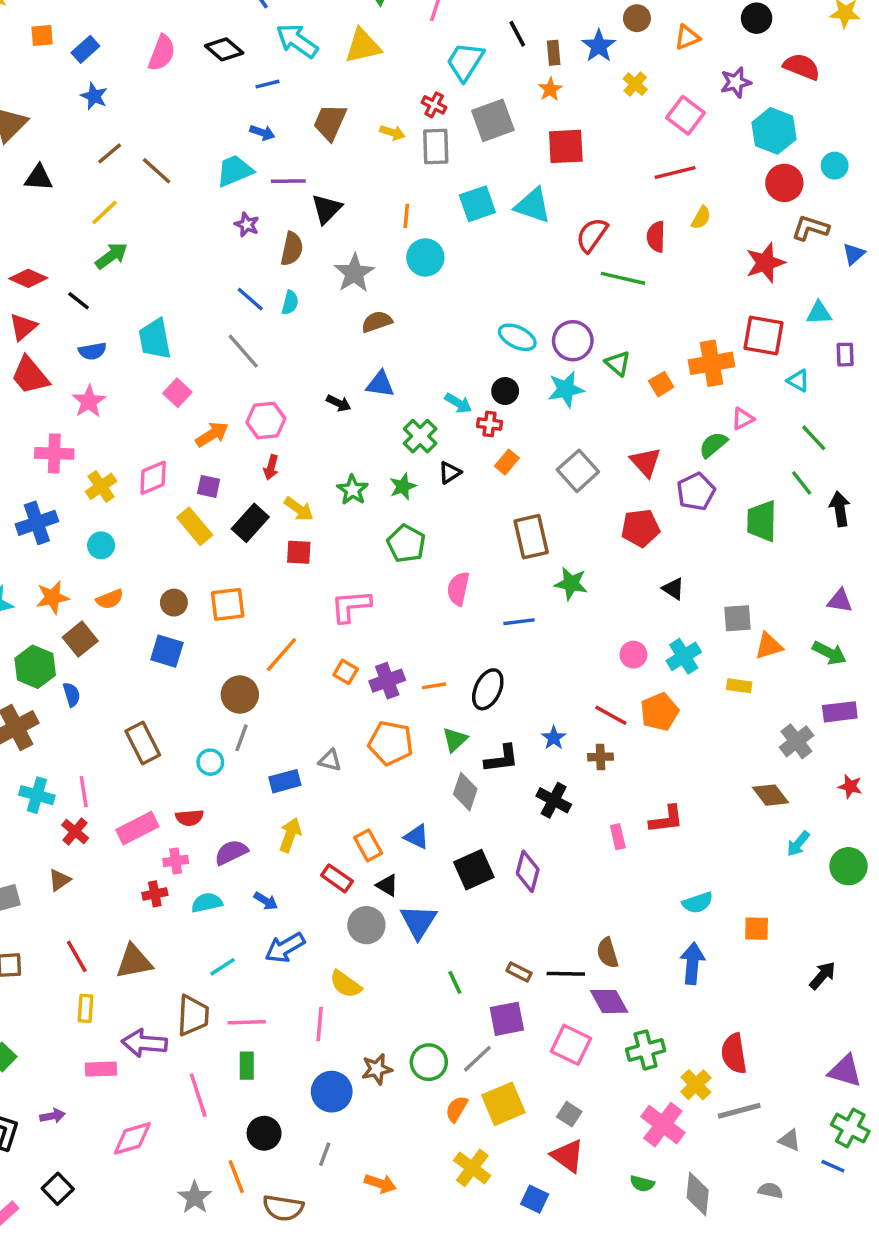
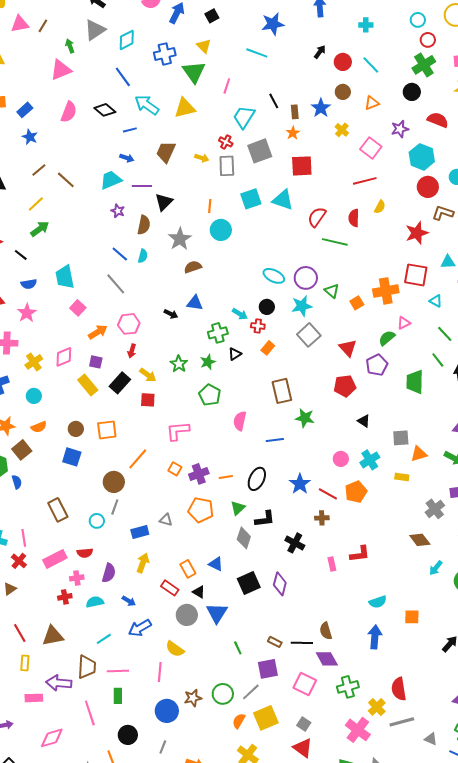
green cross: (420, 436) -> (218, 333), turned 30
gray square: (578, 471) -> (309, 335), moved
blue star: (554, 738) -> (300, 484), moved, size x1.5
purple semicircle: (231, 852) -> (109, 573), turned 132

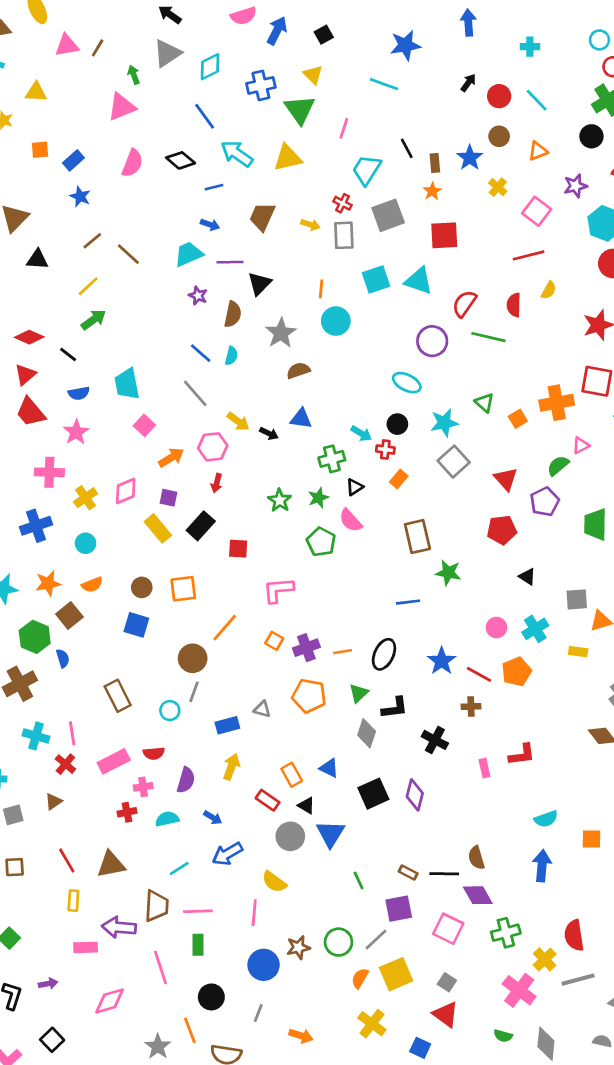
purple circle: (306, 278) -> (432, 341), moved
yellow arrow: (148, 375) -> (238, 421), moved
pink semicircle: (240, 421) -> (351, 520), moved, turned -54

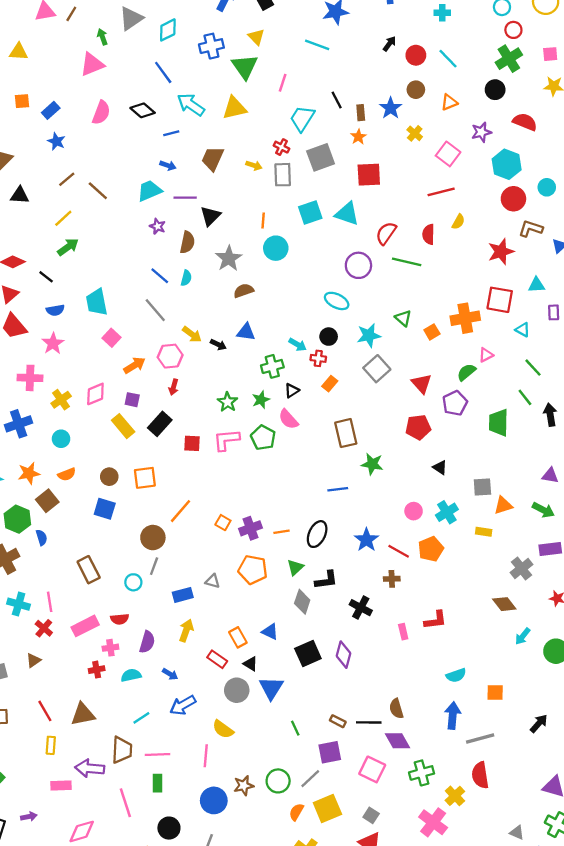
pink L-shape: (278, 590) -> (226, 440), moved
gray line: (578, 980) -> (480, 738), moved

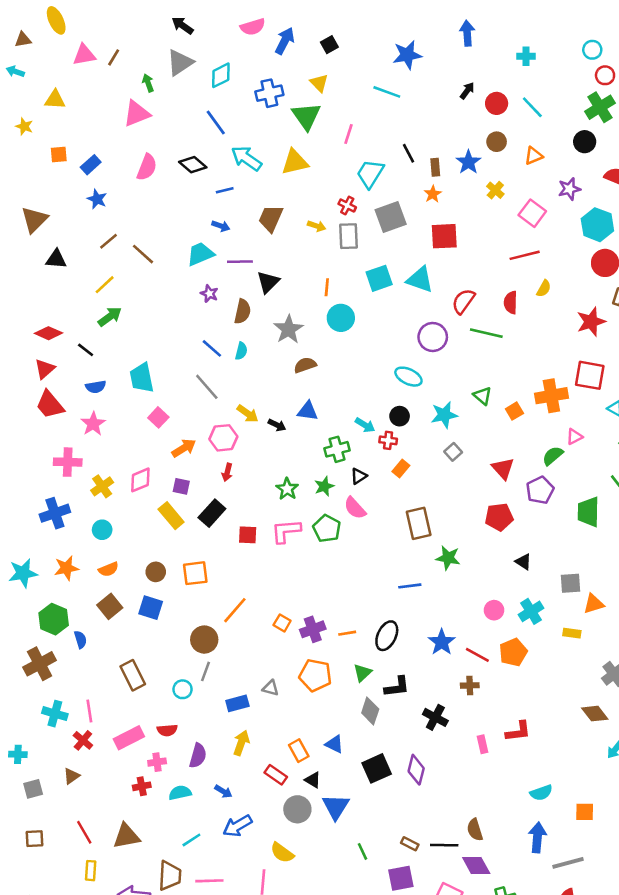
gray square: (377, 369) -> (453, 452), size x0.6
brown square: (47, 501) -> (110, 606), moved

